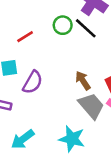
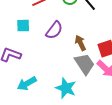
purple semicircle: (33, 82) -> (54, 30), moved

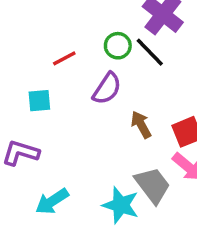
purple semicircle: (54, 30) -> (107, 89), moved
gray trapezoid: (85, 64) -> (153, 185), moved

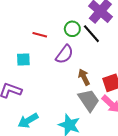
red line: (64, 58) -> (40, 35), turned 40
gray trapezoid: (153, 185) -> (89, 100), moved

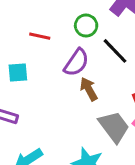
black line: (91, 34) -> (115, 51), moved
brown arrow: (84, 77) -> (89, 89), moved

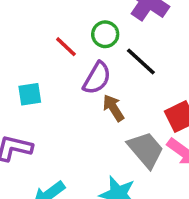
red line: (40, 36) -> (66, 47), moved, turned 35

